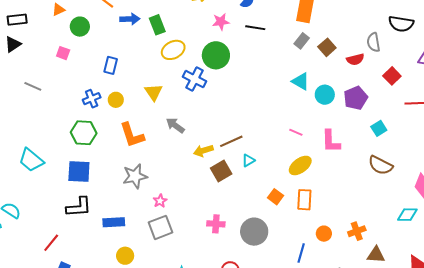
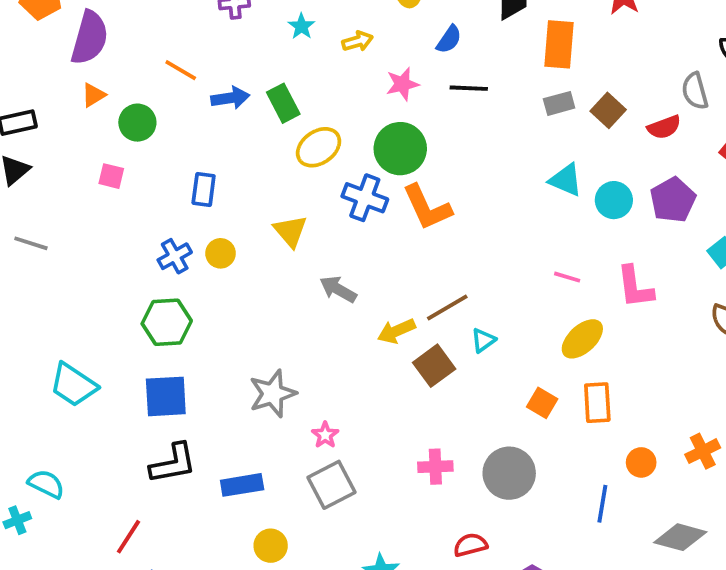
gray rectangle: (302, 41) -> (559, 103), turned 42
gray line: (33, 86) -> (31, 243), moved
orange L-shape: (132, 135) -> (427, 207), moved

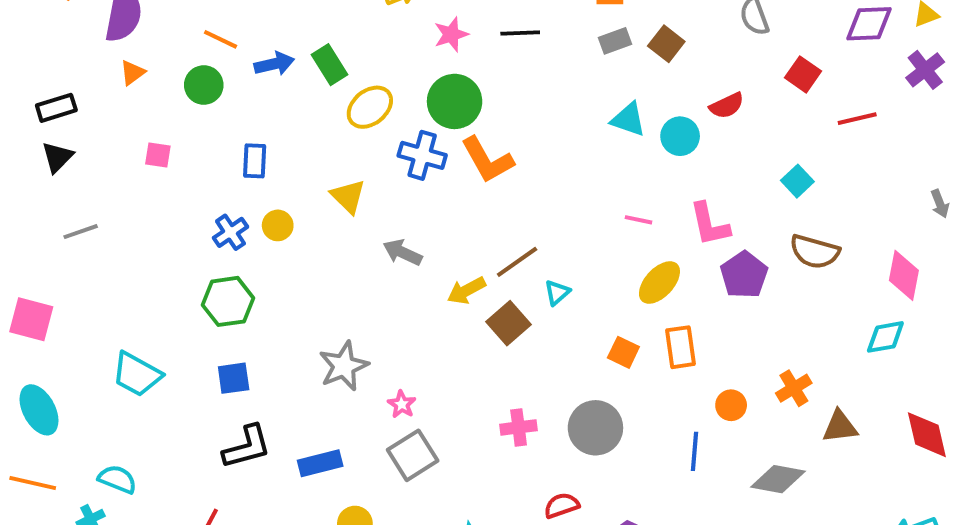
green circle: (137, 123) -> (204, 85), moved
red semicircle: (664, 127) -> (727, 106), moved
purple pentagon: (673, 200) -> (744, 275), moved
gray line: (31, 243) -> (81, 232), turned -32
blue square: (166, 396) -> (234, 378), size x0.7

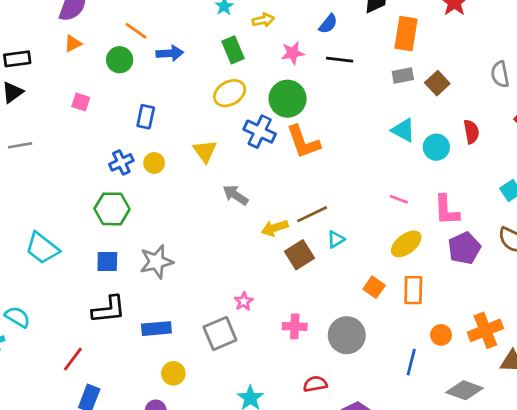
green rectangle: (330, 65) -> (233, 50), moved
red semicircle: (727, 106) -> (471, 132), turned -85
gray star: (344, 366) -> (156, 262), moved
orange cross: (794, 388) -> (485, 330), size x1.4
pink star: (402, 404) -> (244, 301), moved

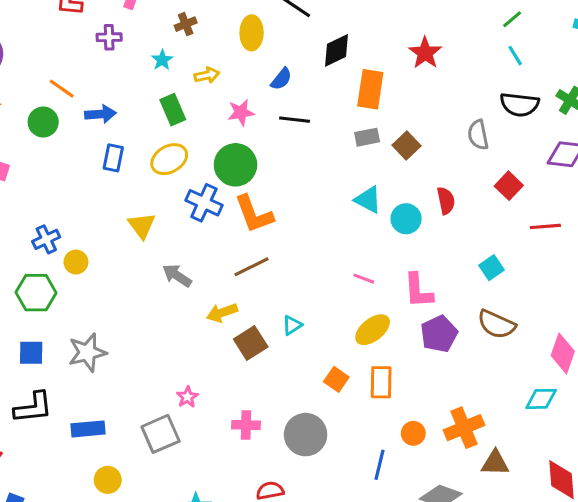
blue rectangle: (146, 117) -> (113, 158), moved
yellow circle: (154, 163) -> (76, 262), moved
brown line: (312, 214) -> (252, 267), moved

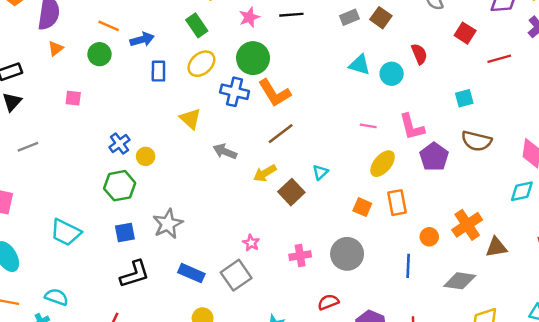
cyan square: (492, 268) -> (464, 98), turned 30
blue rectangle: (88, 429) -> (191, 273), moved, turned 40

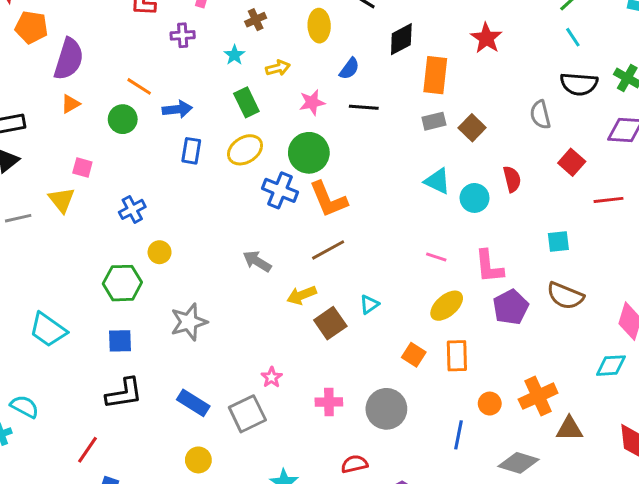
yellow triangle: (190, 119) -> (62, 200), moved
blue cross: (119, 143) -> (132, 209), moved
gray star: (168, 224) -> (189, 322), moved

